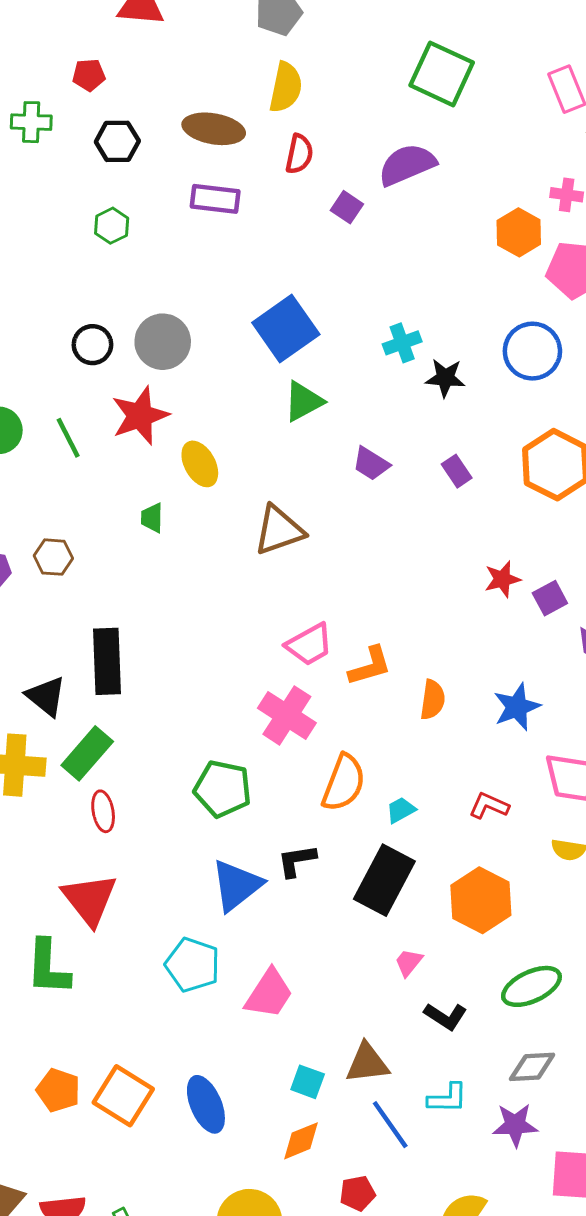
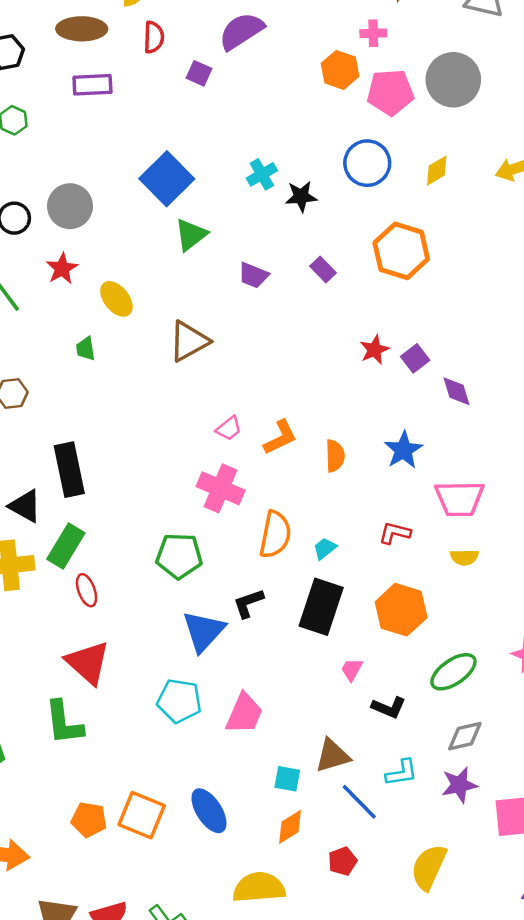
red star: (140, 416) -> (62, 268), size x0.7
pink trapezoid: (309, 644) -> (229, 428), size x0.7

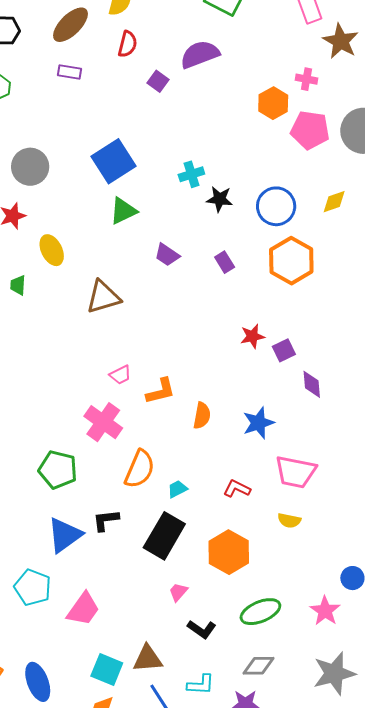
brown ellipse: (82, 29) -> (70, 25), turned -57
purple rectangle: (92, 85) -> (69, 72), size x0.7
blue circle: (367, 163) -> (276, 206), moved
cyan square: (287, 779) -> (107, 670), size x1.4

